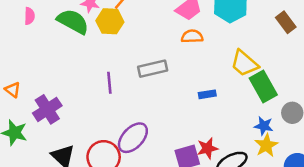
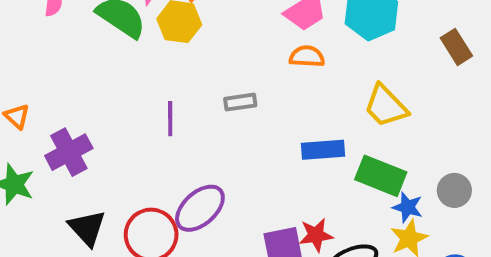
gray rectangle: (153, 69) -> (240, 102), size x0.7
green rectangle: (263, 87) -> (381, 176), moved, turned -44
blue rectangle: (207, 94) -> (323, 150), size x1.5

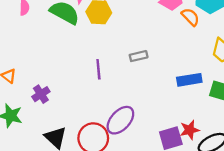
orange semicircle: (307, 56) -> (190, 17), moved, turned 48
purple cross: (69, 152) -> (41, 94), size x0.7

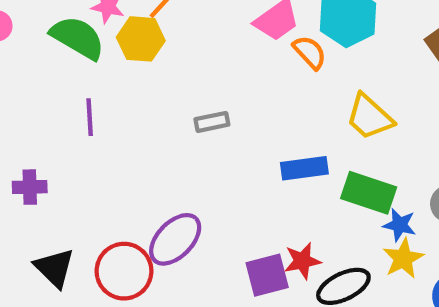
purple line: (98, 69) -> (90, 117), moved
purple cross: (41, 94) -> (30, 187), turned 30

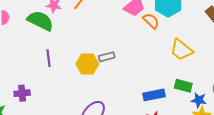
yellow hexagon: (141, 39) -> (87, 64), moved
blue rectangle: (304, 168) -> (154, 95), moved
green rectangle: (369, 193) -> (183, 86), size x0.7

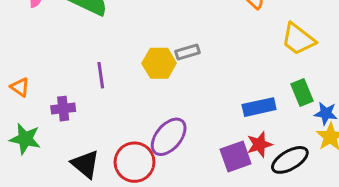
purple line: (48, 58) -> (101, 75), moved
green rectangle: (183, 86) -> (302, 92), turned 54

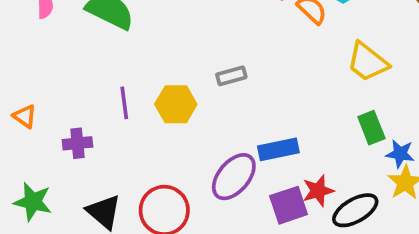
yellow hexagon: (159, 63) -> (176, 104), moved
blue rectangle: (259, 107) -> (278, 149), moved
purple ellipse: (169, 137) -> (234, 177), moved
green star: (25, 139) -> (33, 202), moved

